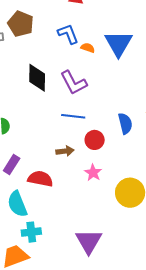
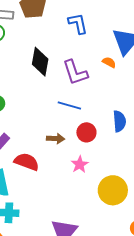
orange semicircle: (88, 48) -> (109, 62), moved

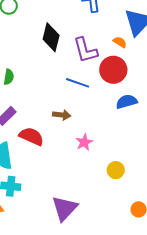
blue semicircle: (119, 121) -> (127, 102), turned -105
red circle: (86, 132) -> (113, 70), moved, size x1.4
yellow circle: (113, 190) -> (116, 170), size x0.6

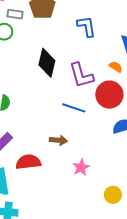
red semicircle: (31, 136) -> (28, 162), turned -30

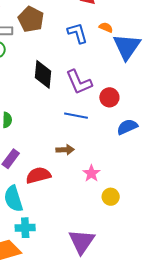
orange semicircle: (116, 67) -> (106, 27), moved
red circle: (109, 95) -> (109, 97), size x0.7
yellow circle: (113, 195) -> (111, 197), moved

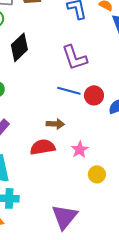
black diamond: (43, 74) -> (19, 47), moved, turned 36
red circle: (109, 97) -> (94, 95), moved
red semicircle: (38, 175) -> (43, 147), moved

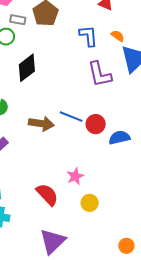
purple L-shape: (74, 58) -> (100, 74), moved
brown arrow: (55, 124) -> (41, 124), moved, size x1.4
red semicircle: (43, 147) -> (47, 195), moved, turned 50

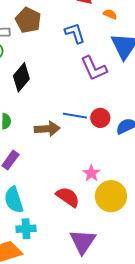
orange semicircle: (118, 36) -> (110, 14), moved
yellow circle: (90, 203) -> (111, 196), size x1.8

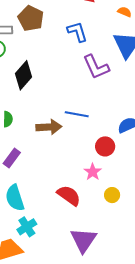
orange semicircle: (110, 14) -> (125, 12), moved
red circle: (100, 118) -> (105, 146), moved
yellow circle: (111, 196) -> (112, 195), size x0.5
cyan cross: (26, 229) -> (27, 227), turned -30

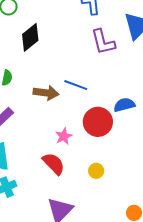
red circle: (105, 146) -> (98, 122), size x1.5
pink star: (93, 172) -> (64, 136), moved

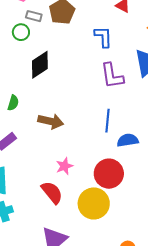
blue line: (76, 85) -> (108, 121), moved, turned 70
red circle: (98, 122) -> (109, 174), moved
yellow circle: (96, 171) -> (94, 203), size x2.0

